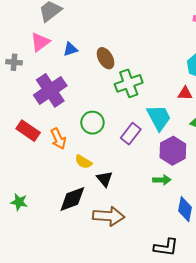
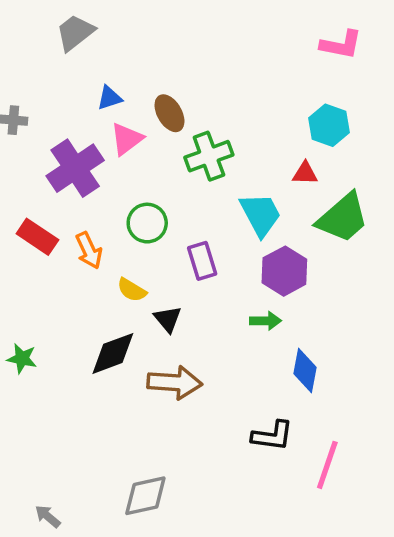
pink triangle: (40, 42) -> (127, 139), moved
purple rectangle: (131, 134) -> (202, 261), moved, turned -55

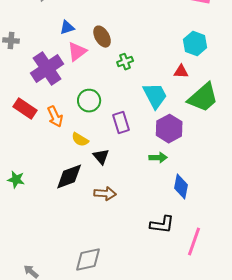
green cross: (209, 156) -> (125, 62), size x0.6
brown arrow: (175, 383) -> (105, 194), size x0.7

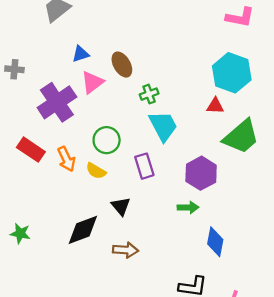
cyan hexagon: (195, 44) -> (232, 73), size x1.4
cyan trapezoid: (155, 96) -> (163, 126), moved
yellow semicircle: (80, 140) -> (96, 171), moved

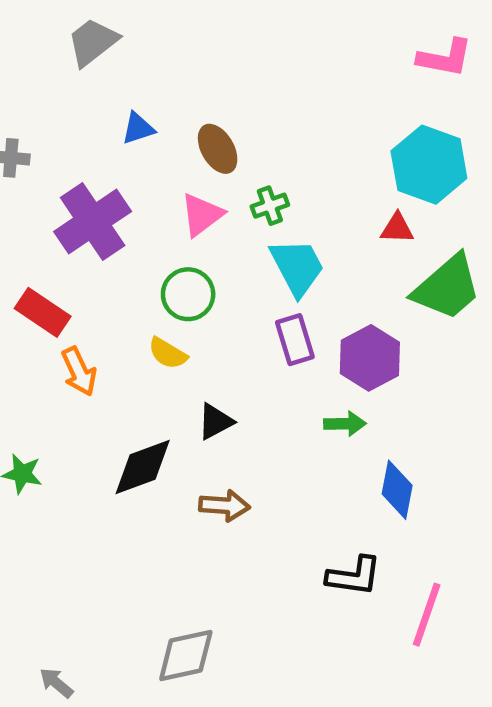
pink triangle: (92, 82) -> (202, 215), moved
orange arrow: (66, 159) -> (79, 371), moved
purple rectangle: (144, 166) -> (295, 340), moved
black triangle: (121, 206) -> (215, 421), turned 42

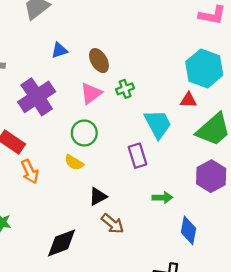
cyan trapezoid: (297, 267) -> (158, 124), moved
purple hexagon: (370, 358) -> (211, 176), moved
black diamond: (143, 467) -> (62, 243), moved
brown arrow: (224, 506) -> (113, 224), moved, turned 35

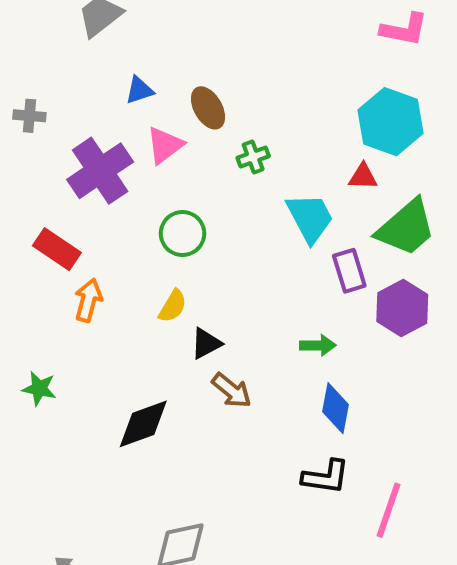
pink triangle: (91, 93) -> (165, 145), moved
purple rectangle: (137, 156) -> (349, 271), moved
yellow semicircle: (74, 162) -> (173, 306), moved, turned -90
orange arrow: (30, 172) -> (88, 300), turned -140
blue diamond: (188, 230) -> (336, 408), moved

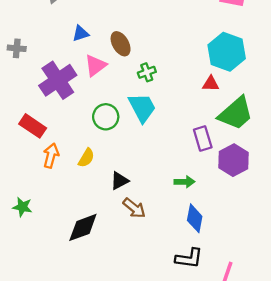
cyan trapezoid: (310, 218) -> (142, 108), moved
yellow semicircle: (173, 306) -> (86, 158), moved

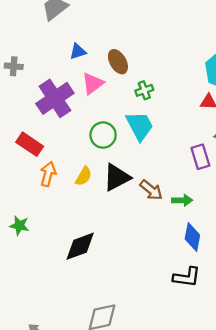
black triangle: (119, 181) -> (117, 177), moved, size x1.5
brown arrow: (134, 208) -> (151, 190), moved

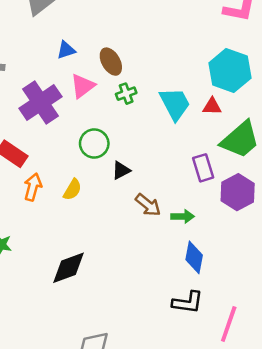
green cross: (144, 90) -> (126, 94), moved
cyan trapezoid: (140, 126) -> (175, 104), moved
black triangle: (117, 177) -> (121, 170), moved, size x0.6

